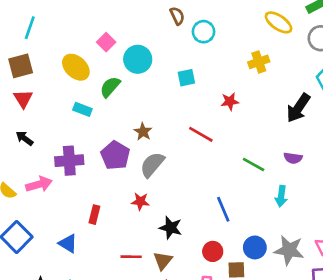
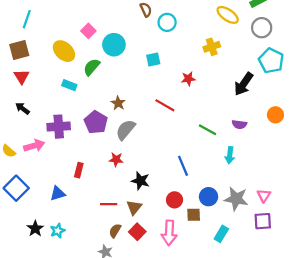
blue triangle: (68, 244) -> (58, 193), turned -49

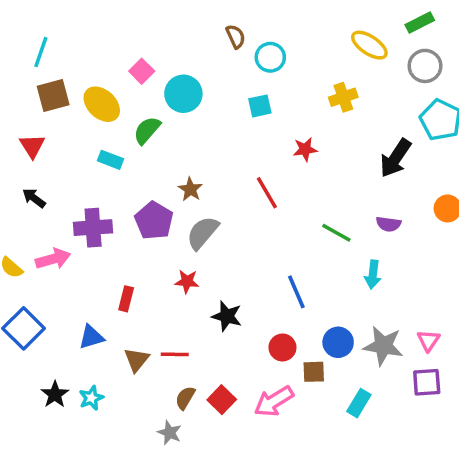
brown square: (19, 50) -> (53, 95), moved
cyan square: (153, 60) -> (260, 106), moved
red line: (165, 105) -> (267, 193), turned 30
brown triangle: (134, 207) -> (136, 360), moved
pink arrow: (169, 233) -> (274, 401), turned 55

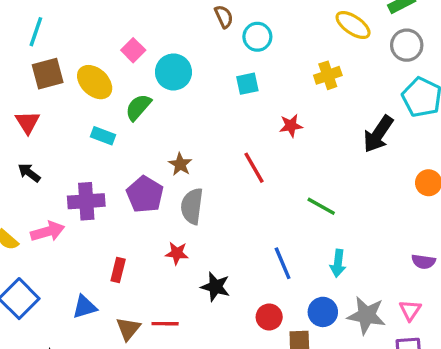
purple semicircle: (388, 224) -> (424, 262), moved
gray semicircle: (203, 233) -> (192, 206), turned -33
cyan arrow: (373, 274) -> (338, 263), moved

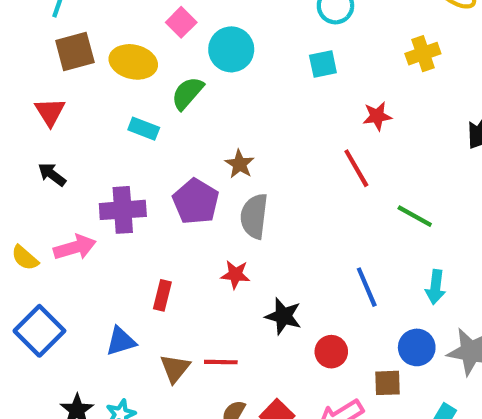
yellow ellipse: (95, 82) -> (133, 62), turned -30
red line: (254, 168) -> (356, 168), moved
red circle: (269, 317) -> (331, 352), moved

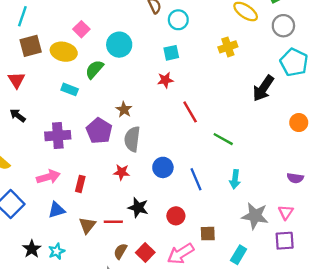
pink square: (181, 22) -> (81, 29), moved
red star: (377, 116) -> (165, 80), moved
pink arrow: (75, 247) -> (48, 177), moved
black star: (283, 316) -> (138, 208), moved
blue circle: (417, 347) -> (163, 167), moved

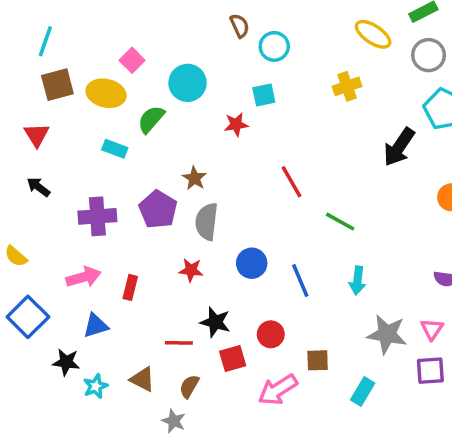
red star: (165, 80) -> (236, 124), moved
brown triangle: (87, 225) -> (142, 379), moved, turned -42
black star: (32, 249) -> (66, 362), moved, turned -30
red square: (145, 252) -> (233, 359), moved, turned 30

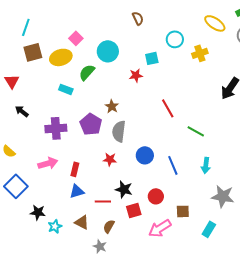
cyan circle: (274, 46) -> (175, 39), moved
yellow ellipse: (106, 93) -> (61, 57), turned -30
red triangle: (37, 135) -> (12, 81), moved
blue triangle: (96, 326) -> (77, 191), moved

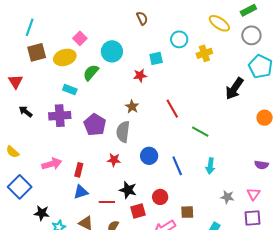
brown star: (112, 106) -> (132, 107), moved
purple cross: (56, 128) -> (60, 116), moved
gray star: (223, 196) -> (227, 197), size x0.6

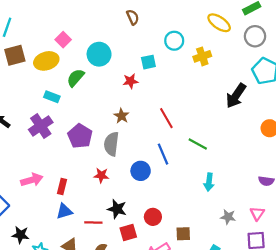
purple cross: (60, 116) -> (41, 126), turned -30
blue line: (177, 166) -> (163, 154), moved

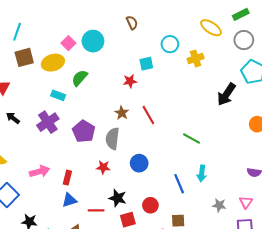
cyan circle: (99, 54) -> (93, 41), moved
red line: (166, 118) -> (148, 115), moved
blue line: (163, 154) -> (179, 184), moved

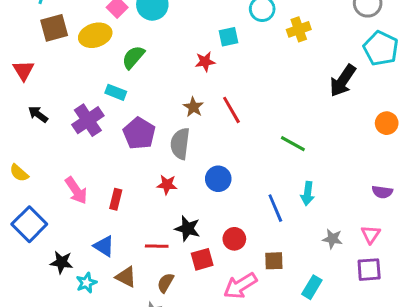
cyan rectangle: (58, 95) -> (116, 92), moved
pink arrow: (40, 171) -> (76, 190), turned 72
blue triangle: (69, 200) -> (104, 246), moved, turned 49

